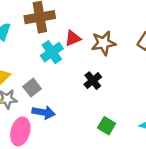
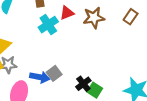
black cross: (93, 81) -> (83, 84), moved
gray square: (32, 88) -> (54, 73), moved

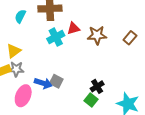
gray square: (54, 73) -> (56, 81), turned -32
black cross: (83, 84) -> (97, 86), moved

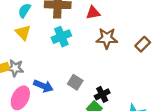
red triangle: (73, 28) -> (93, 13), moved
yellow triangle: (14, 51) -> (23, 33), moved, turned -42
gray square: (56, 81) -> (75, 82), moved

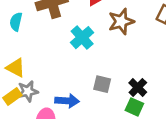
yellow triangle: (23, 33) -> (16, 68), moved
cyan cross: (61, 37) -> (82, 38), moved

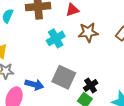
gray square: (102, 84) -> (64, 77), size x1.6

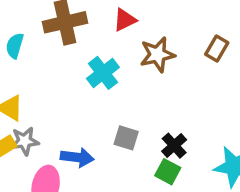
gray square: (64, 77) -> (126, 138), size x0.6

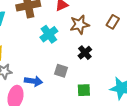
black cross: (174, 146) -> (85, 53), moved
green square: (168, 172) -> (84, 90), turned -32

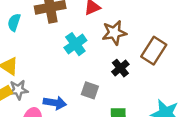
brown rectangle: (113, 22) -> (154, 51), moved, size x1.5

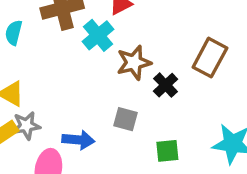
brown star: (114, 33) -> (134, 63), moved
cyan cross: (75, 44) -> (98, 35), moved

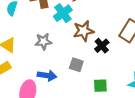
gray star: (26, 126) -> (43, 41), moved

